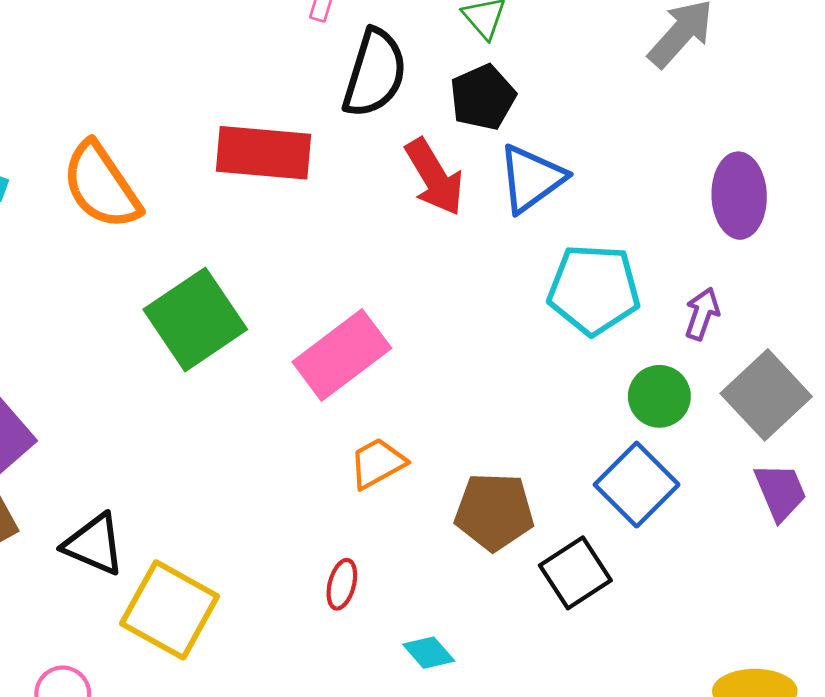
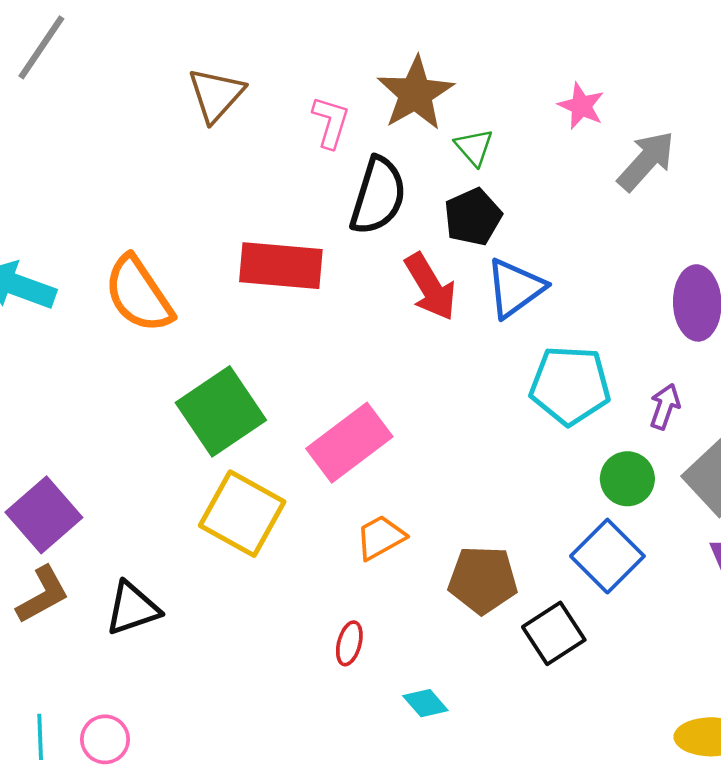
black triangle: (94, 544) -> (132, 608), turned -42
yellow square: (170, 610) -> (242, 514), moved

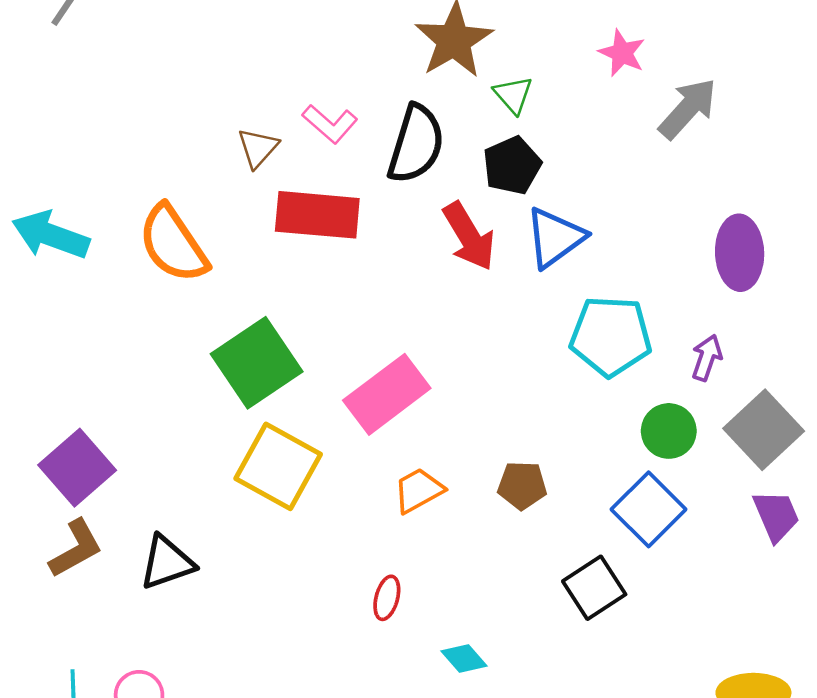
brown triangle: (216, 95) -> (258, 148), moved, size x0.7
pink L-shape: (331, 122) -> (330, 124), moved, turned 114
brown pentagon: (483, 580) -> (522, 485), moved, size x0.7

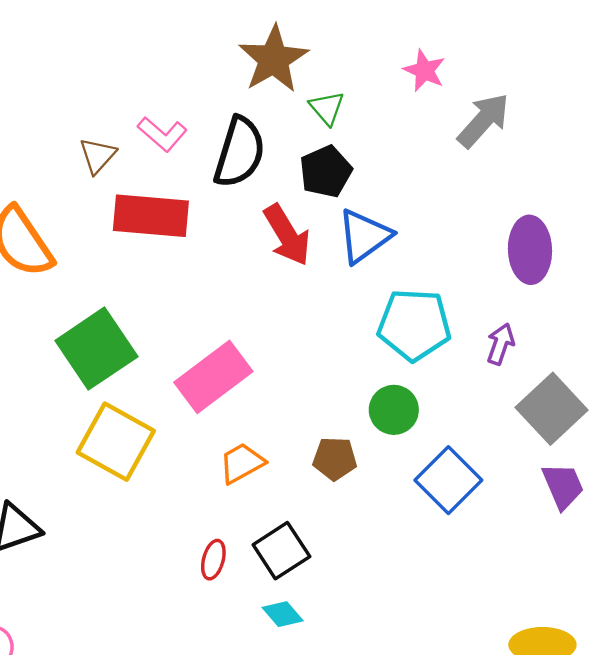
green circle: (669, 431) -> (394, 410), moved
black square: (594, 588) -> (281, 551), moved

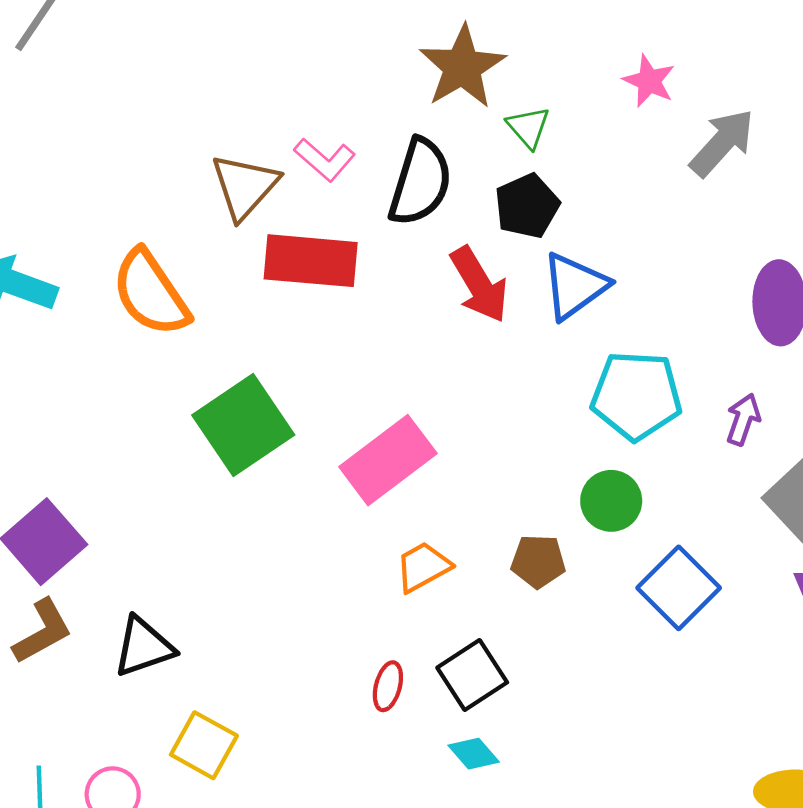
brown triangle: (98, 156) -> (245, 186), size x1.5
yellow square: (116, 442) -> (204, 745), moved, size x0.7

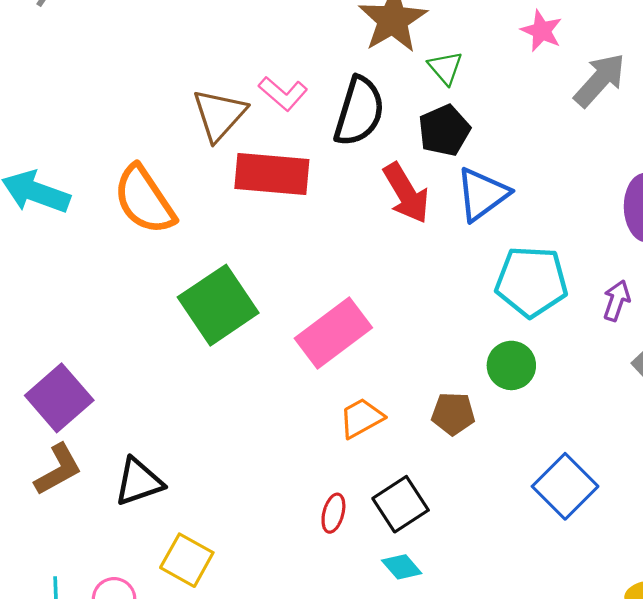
blue square: (679, 588) -> (565, 486), moved

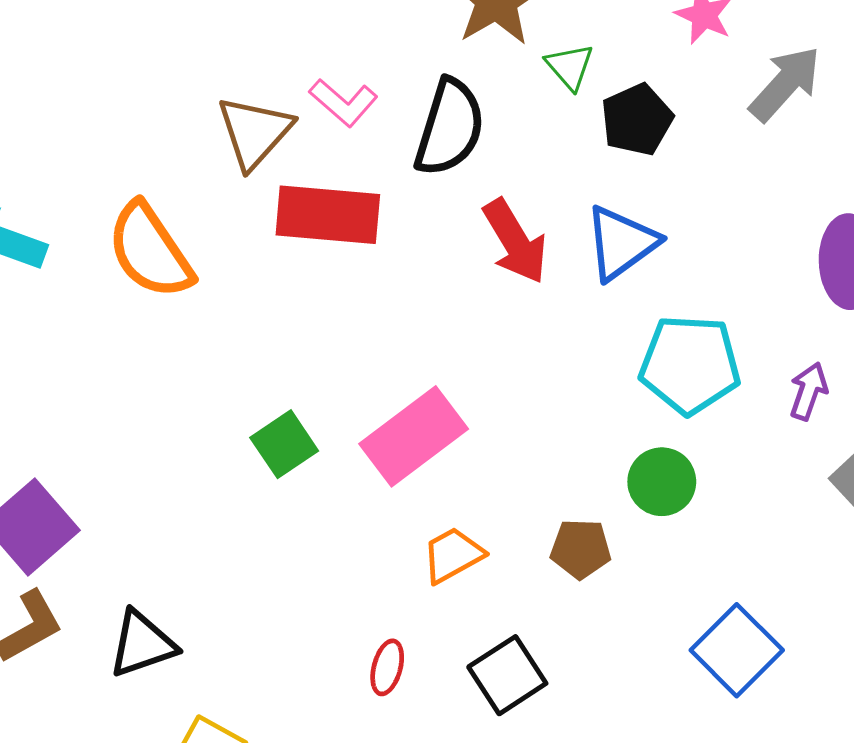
black pentagon: (444, 130) -> (637, 120), moved
green square: (218, 305) -> (284, 444), moved, size x0.6
red ellipse: (333, 513) -> (387, 667), moved

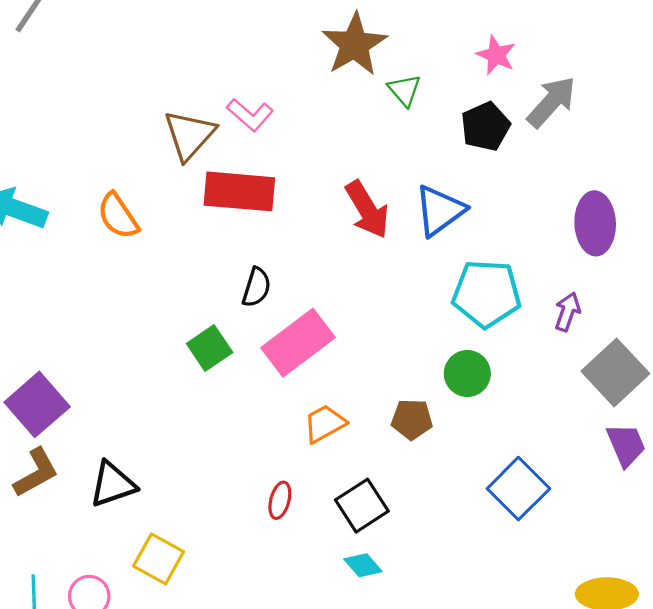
black pentagon: (637, 120) -> (485, 126), moved
black semicircle: (450, 127) -> (256, 287), moved, size x0.6
orange semicircle: (150, 251) -> (118, 216), size x0.7

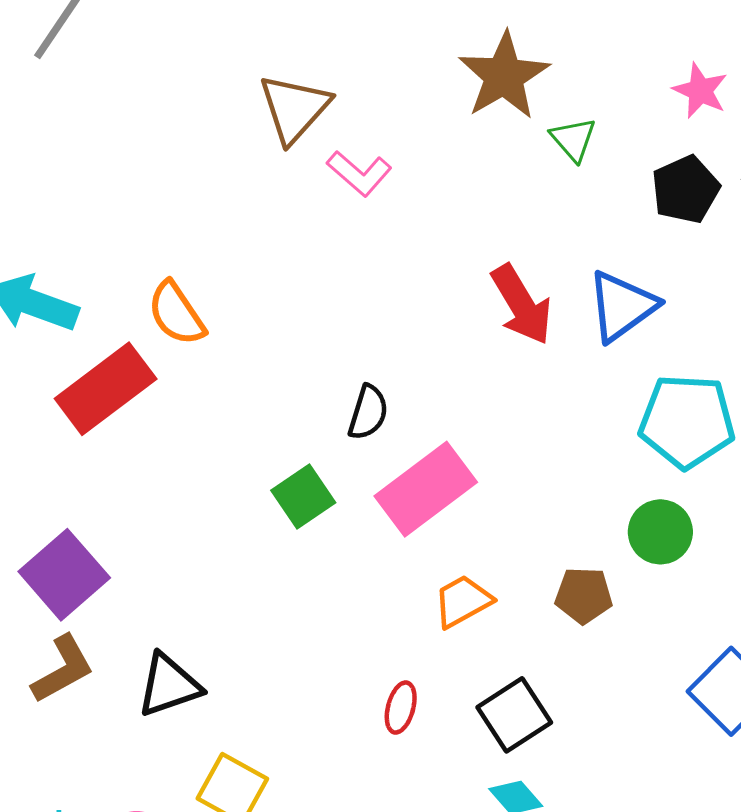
brown triangle: (189, 135) -> (294, 108), moved
red rectangle: (239, 191) -> (106, 389), moved, turned -42

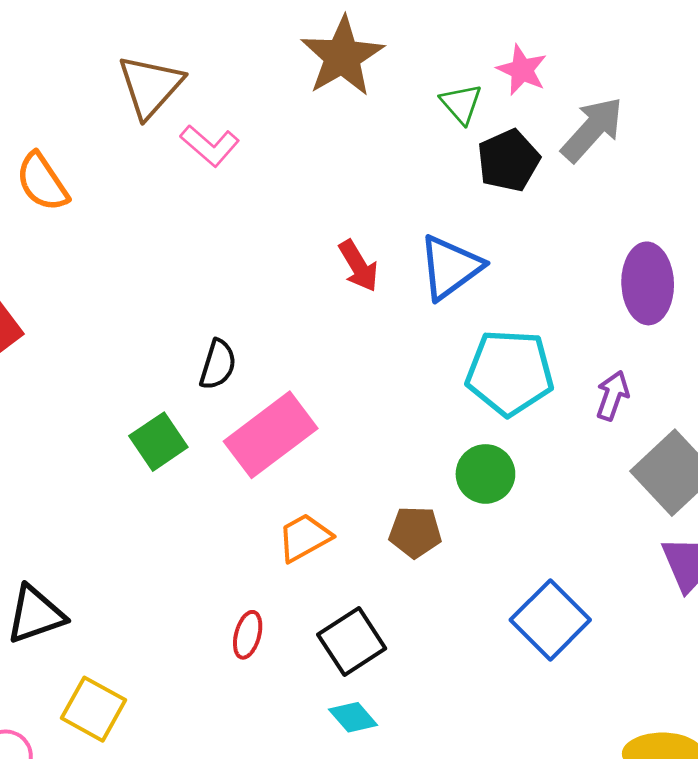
green triangle: (573, 139) -> (461, 104), moved
red arrow: (522, 305) -> (358, 266), size x0.7
orange semicircle: (176, 314) -> (42, 182), moved

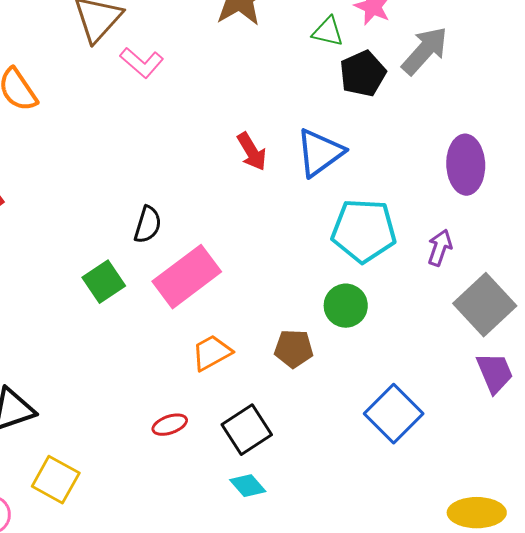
green triangle: (461, 104) -> (328, 32), turned -36
red ellipse: (248, 635) -> (170, 425), turned 56

